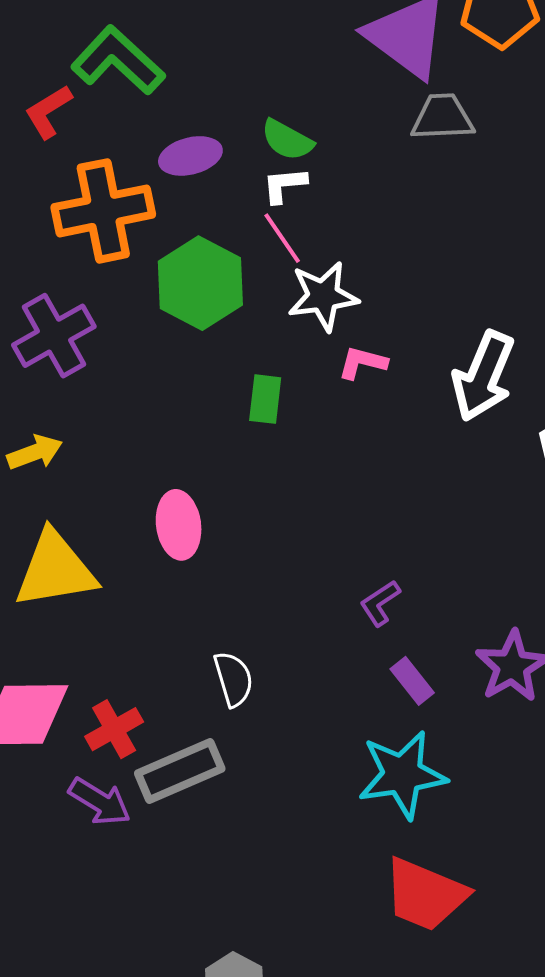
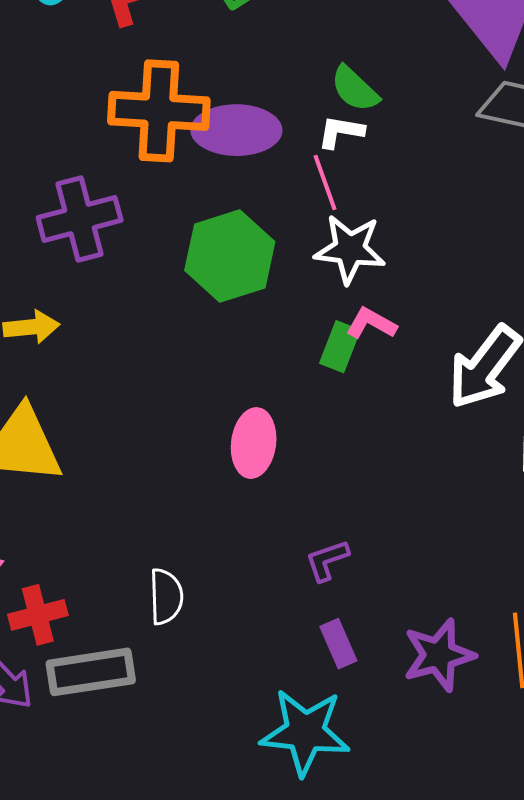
purple ellipse: (190, 156) -> (236, 130), moved, size x1.4
green hexagon: (200, 283) -> (230, 256), moved
green rectangle: (265, 399) -> (340, 347), moved
pink ellipse: (179, 525) -> (254, 443), moved

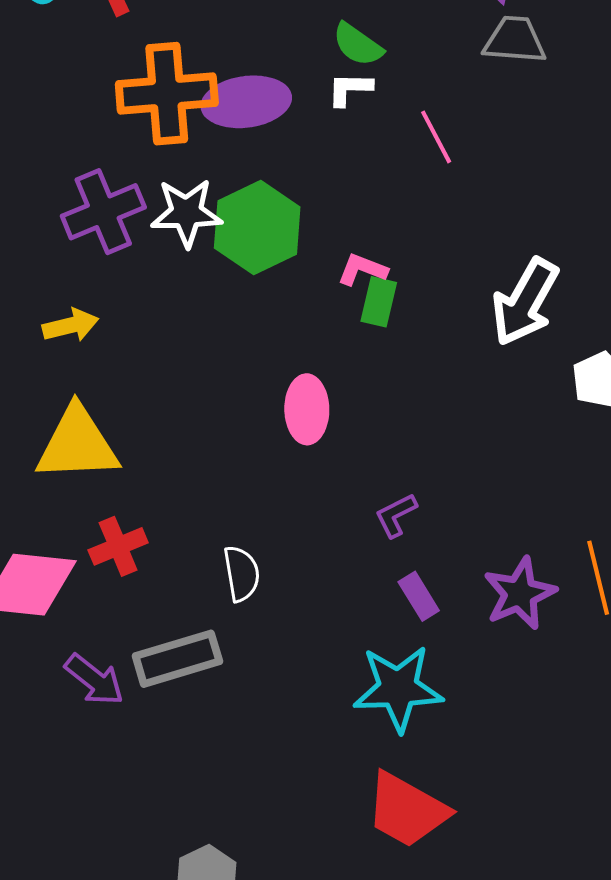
pink line: (325, 182) -> (436, 137), moved
white star: (350, 249) -> (186, 213), moved
pink L-shape: (371, 323) -> (362, 270), moved
red cross: (38, 615) -> (118, 546), moved

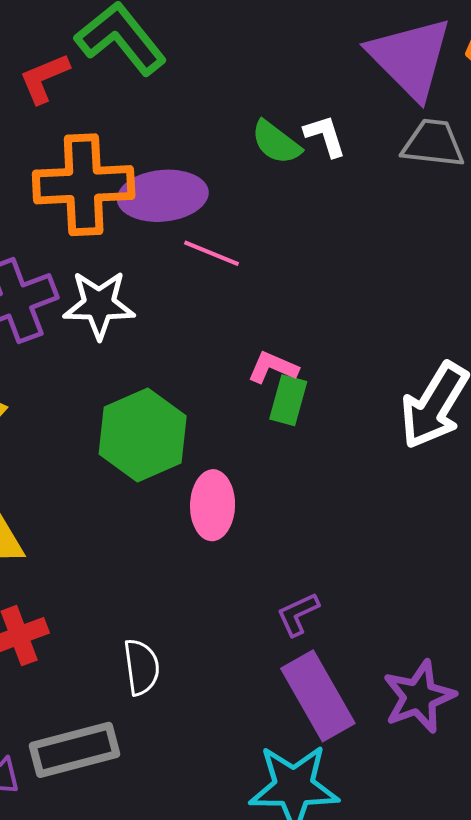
white L-shape: (350, 89) -> (325, 136), moved, turned 69
pink line: (436, 137) -> (211, 253), moved, turned -42
green hexagon: (257, 227) -> (143, 435), moved
purple rectangle: (419, 596) -> (318, 696), size x1.8

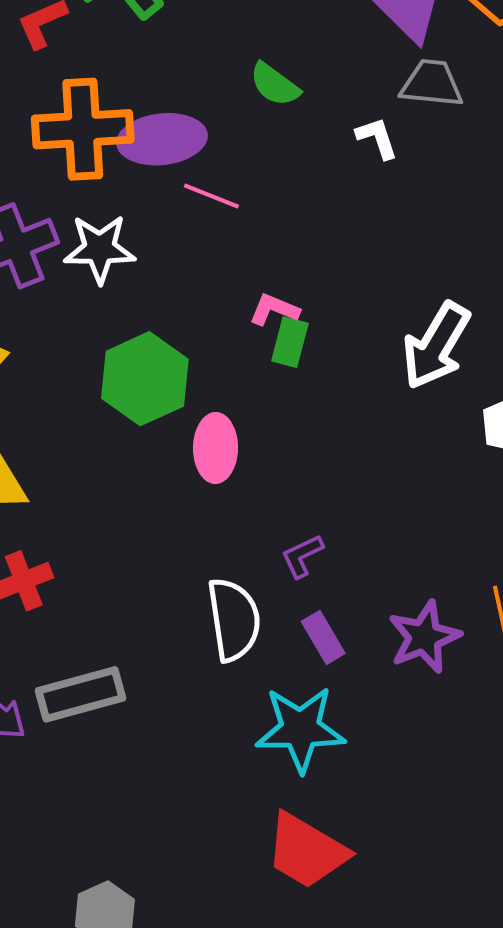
white L-shape: (325, 136) -> (377, 138), moved
white semicircle: (142, 667) -> (234, 620), moved, size x1.5
purple rectangle: (318, 696) -> (323, 637), size x0.6

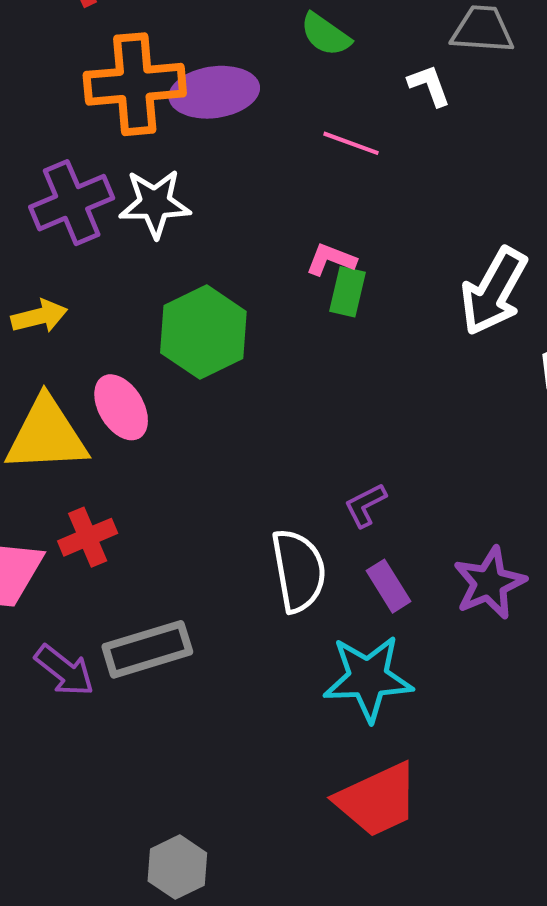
pink line: (211, 196) -> (351, 143), moved
pink ellipse: (216, 448) -> (121, 407), moved, turned -30
red trapezoid: (306, 851) -> (377, 800), turned -54

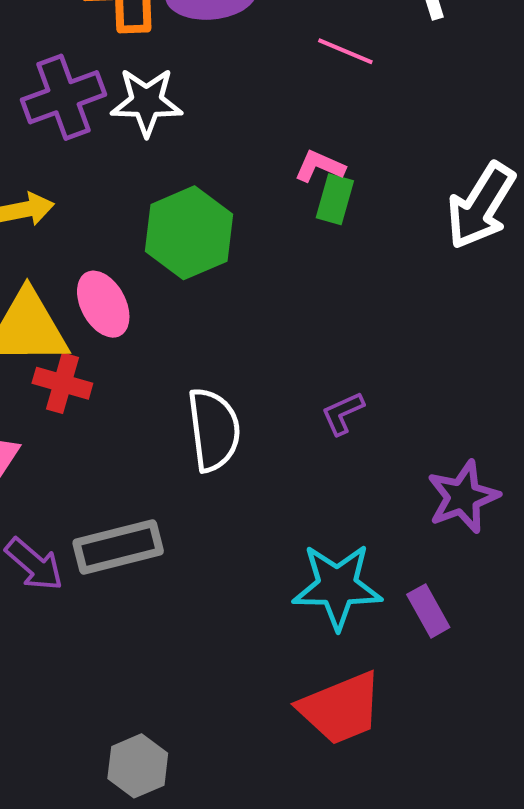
red cross: (88, 537) -> (62, 383), moved, turned 36
white semicircle: (299, 571) -> (214, 430), moved
purple rectangle: (388, 586) -> (428, 611), moved

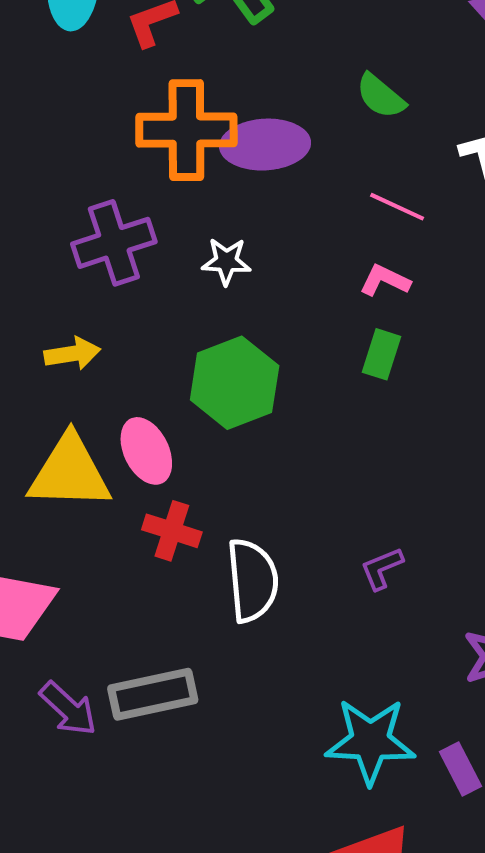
white star: (147, 102) -> (226, 261), moved, size x0.7
pink L-shape: (320, 166) -> (385, 280), moved
red cross: (62, 383) -> (172, 531), moved

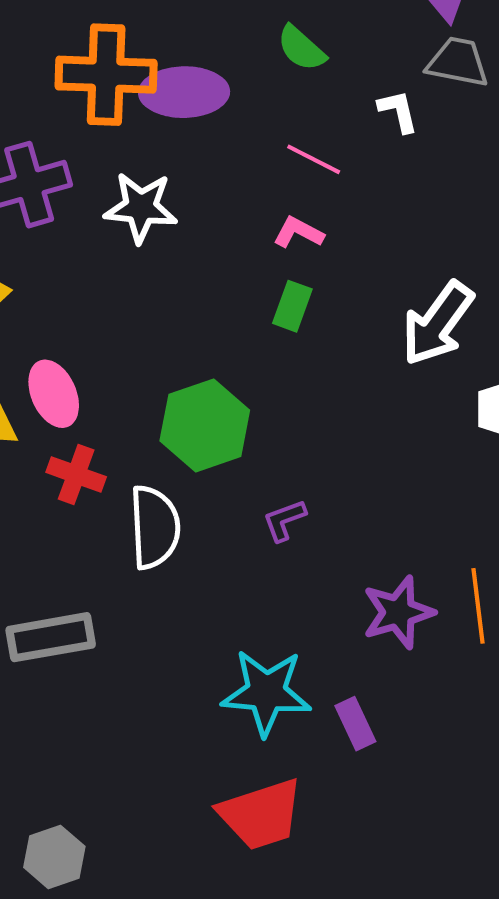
white star: (226, 261) -> (141, 207), size x1.5
green hexagon: (235, 383) -> (205, 425), moved

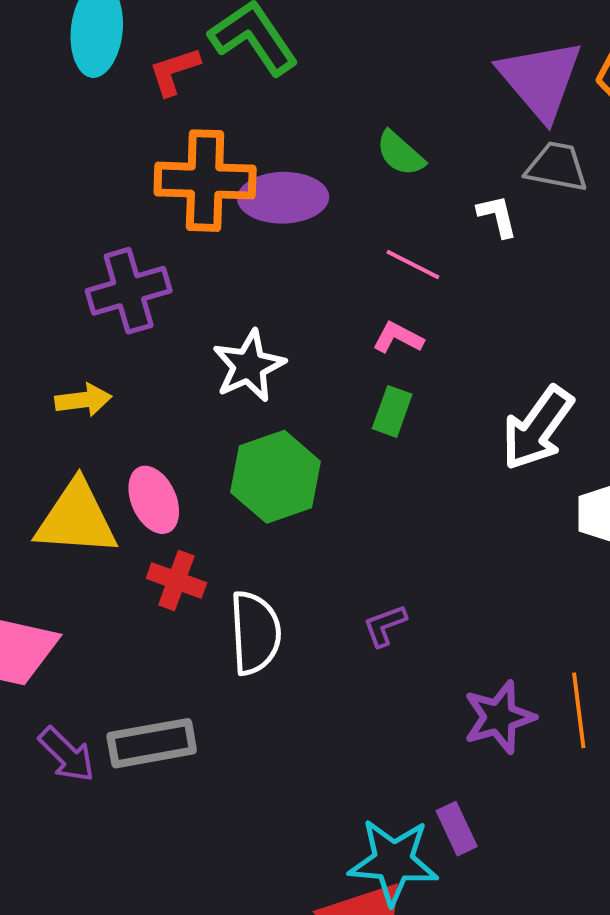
white star: (141, 207) -> (249, 366), moved, turned -30
green hexagon: (205, 425) -> (276, 477), moved
cyan star: (266, 692) -> (393, 861), moved

